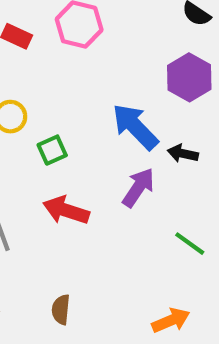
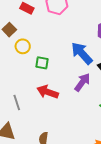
green square: (52, 150) -> (42, 63), turned 32

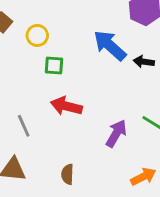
yellow circle: (23, 46) -> (37, 35), moved
purple arrow: (82, 82) -> (116, 133), moved

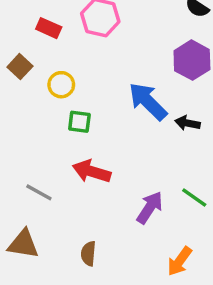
gray line: (24, 126) -> (39, 192), turned -40
orange arrow: (143, 177) -> (180, 261), turned 150

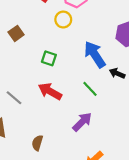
brown square: (20, 67) -> (16, 33), moved
yellow circle: (61, 85) -> (63, 20), moved
green line: (194, 198) -> (90, 89), moved

